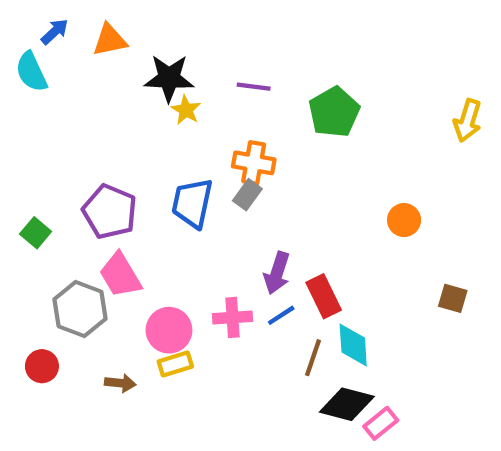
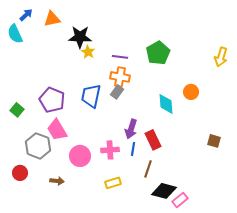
purple line: (254, 87) -> (120, 57), moved
orange circle: (404, 220) -> (191, 92), moved
blue line: (281, 315) -> (133, 149), turned -48
cyan diamond: (353, 345) -> (166, 104), moved
yellow rectangle: (175, 364) -> (113, 183), moved

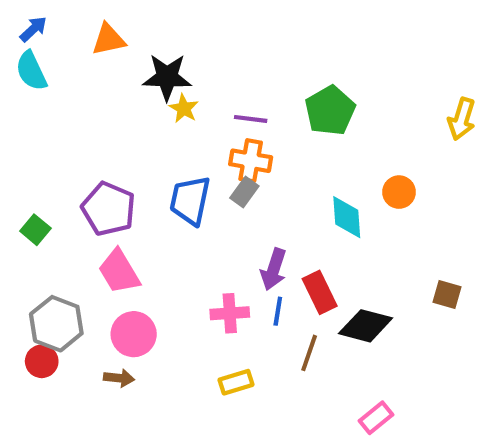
blue arrow: (26, 15) -> (33, 29), moved
gray hexagon: (38, 146) -> (56, 324), moved
pink circle: (80, 156) -> (134, 334), moved
black diamond: (164, 191) -> (366, 326), moved

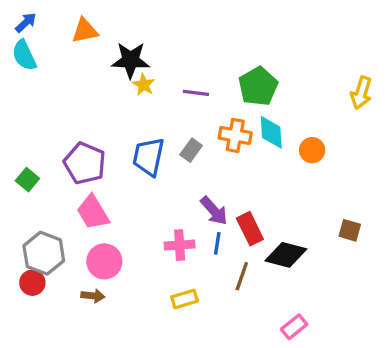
orange cross: (251, 161) -> (235, 135), moved
cyan diamond: (347, 217) -> (271, 132), moved
purple arrow: (274, 269) -> (214, 211), turned -60

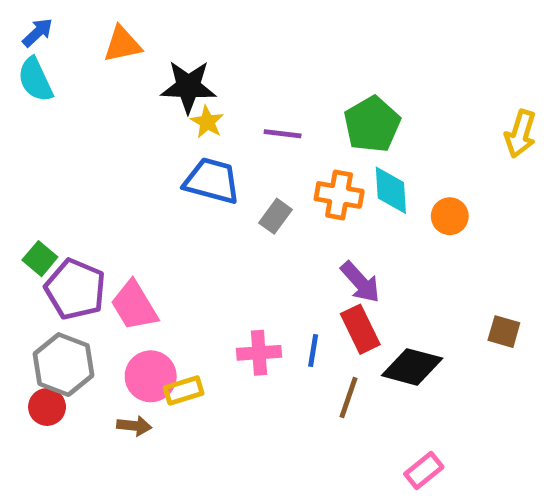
blue trapezoid: (149, 157) -> (212, 181), moved, turned 93
purple pentagon: (85, 163) -> (75, 289), moved
purple arrow: (214, 211) -> (360, 282), moved
yellow rectangle: (185, 299) -> (184, 390), moved

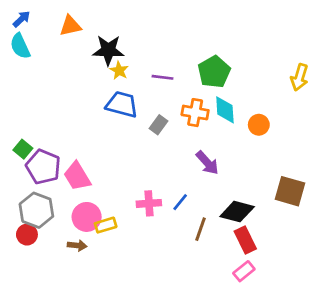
red rectangle: (360, 329) -> (245, 240), moved
brown square: (504, 332) -> (290, 191), size x1.6
blue line: (313, 350) -> (180, 202), turned 30

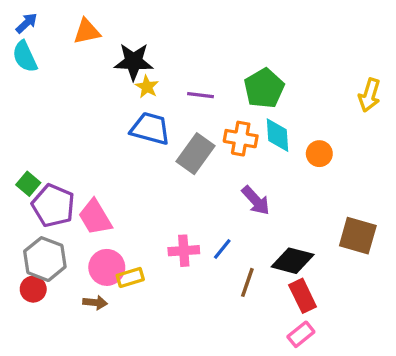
gray rectangle: (158, 125) -> (195, 154), size x1.6

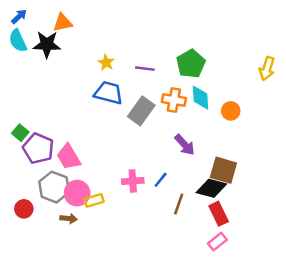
black star: (134, 62) -> (47, 44), moved
brown square: (358, 236) -> (223, 170), moved
gray hexagon: (45, 259) -> (54, 187), moved

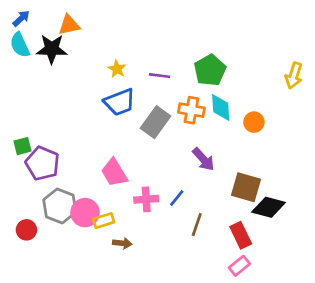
blue trapezoid: (109, 93) -> (120, 102), turned 144
green square: (20, 133) -> (22, 146), turned 35
pink trapezoid: (69, 157) -> (114, 173), moved
black diamond: (211, 188) -> (269, 207), moved
brown arrow: (69, 219) -> (122, 243), moved

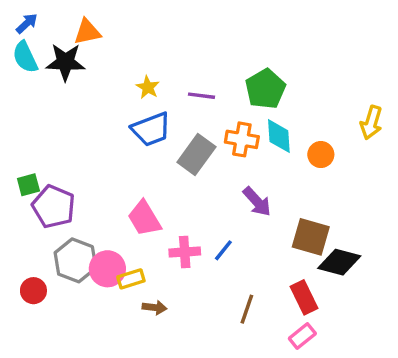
yellow arrow: (294, 76) -> (371, 123), moved
brown line: (197, 225) -> (247, 309), moved

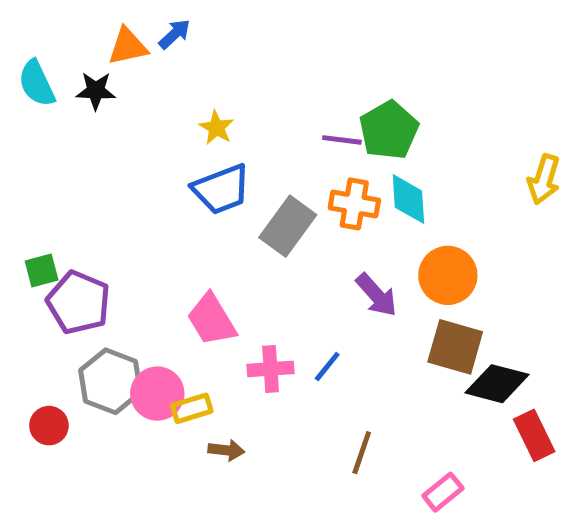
blue arrow: (27, 23) -> (175, 34), moved
black star: (65, 62) -> (96, 91), size x0.7
purple line: (202, 96) -> (342, 140), moved
orange circle: (321, 155) -> (448, 275), moved, size x1.5
red rectangle: (304, 297) -> (534, 435), moved

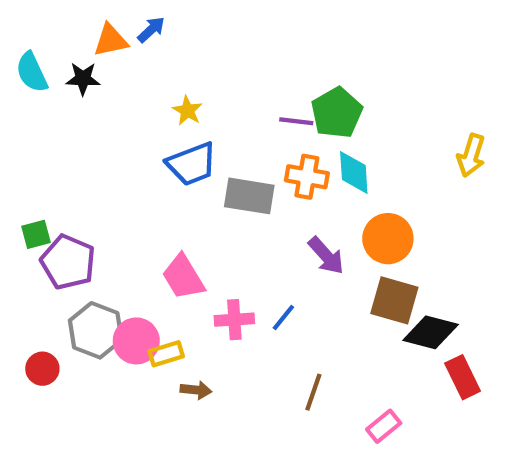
gray rectangle: (288, 226) -> (249, 196), turned 63

